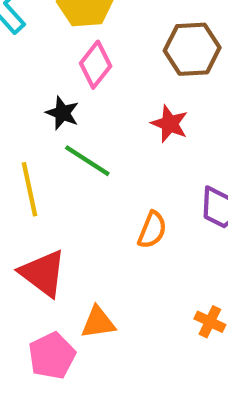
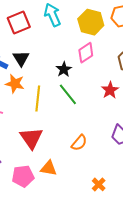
orange semicircle: (152, 230) -> (79, 143), moved

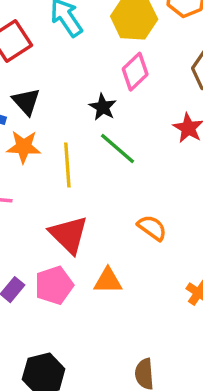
orange semicircle: (79, 143) -> (152, 228), turned -84
pink pentagon: (23, 176) -> (54, 285), moved

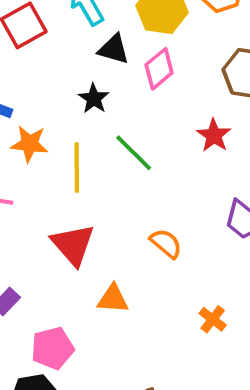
black triangle: (26, 102) -> (114, 49), moved, turned -36
black star: (103, 107) -> (94, 99), moved
pink pentagon: (54, 285) -> (52, 348), moved

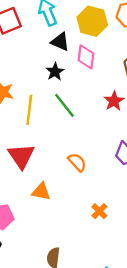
pink diamond: (159, 69) -> (86, 57), turned -50
black star: (94, 99) -> (55, 72), moved

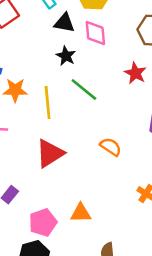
red triangle: (21, 156) -> (50, 153), turned 44
orange triangle: (41, 192) -> (81, 213), moved

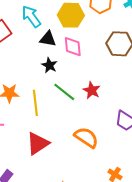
red star: (135, 73) -> (92, 90), moved
orange semicircle: (111, 147) -> (86, 137), size x1.4

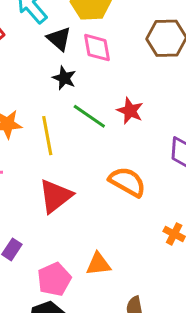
black triangle: (48, 39) -> (59, 39), turned 36

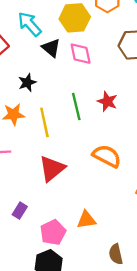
black star: (64, 78) -> (27, 83), moved, turned 30
green line: (89, 116) -> (76, 107), turned 44

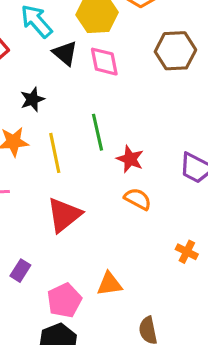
red star: (107, 101) -> (130, 159), moved
orange semicircle: (107, 156) -> (138, 199), size x0.7

